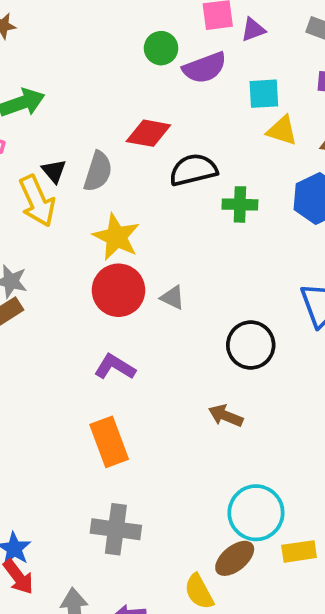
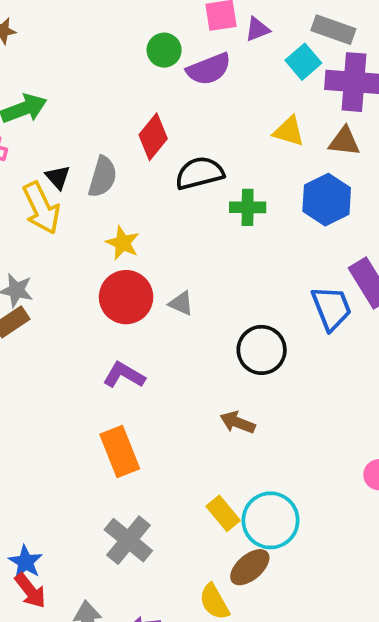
cyan square: (264, 94) -> (303, 62), moved, turned -36
red diamond: (148, 133) -> (153, 137), turned -60
yellow star: (116, 237) -> (123, 243), size x0.7
gray cross: (116, 529) -> (128, 540), turned 33
yellow rectangle: (299, 551) -> (223, 513), moved, turned 60

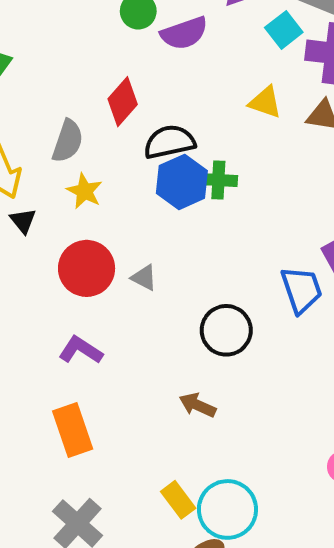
black triangle: (58, 177) -> (23, 221), moved
blue hexagon: (327, 200) -> (182, 182), moved
yellow star: (123, 243) -> (85, 191), moved

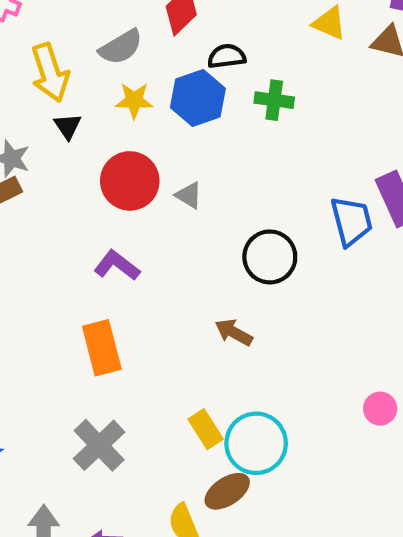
gray semicircle: (68, 141) -> (121, 47), turned 36
black semicircle: (170, 142) -> (227, 56), size x0.7
blue hexagon: (182, 182) -> (198, 98), moved
yellow star: (85, 191) -> (134, 100), turned -30

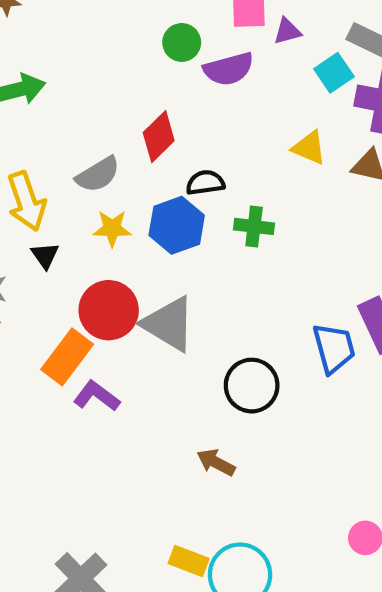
gray triangle: (189, 195) -> (169, 324), size x2.0
orange rectangle: (102, 348) -> (67, 357), moved, turned 52
yellow rectangle: (206, 429) -> (189, 561), turned -36

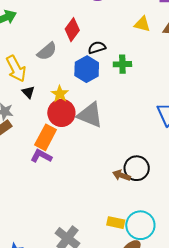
yellow star: (112, 228) -> (60, 94), moved, turned -30
black circle: (252, 386) -> (137, 168), moved
purple L-shape: (97, 396) -> (41, 156), moved

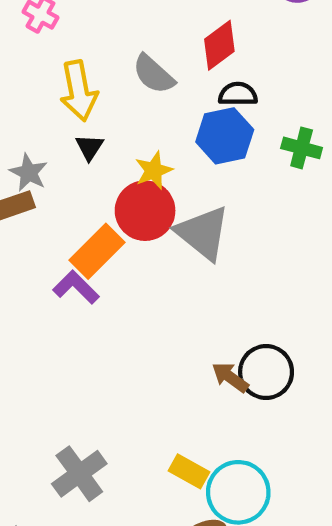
black semicircle: (97, 47) -> (238, 94), moved
gray semicircle: (47, 51) -> (154, 74), turned 65

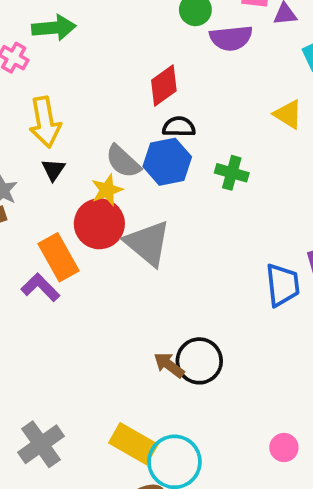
gray semicircle: (154, 74) -> (123, 161), moved
orange rectangle: (97, 251) -> (59, 257), turned -75
yellow rectangle: (189, 471) -> (133, 444), size x1.4

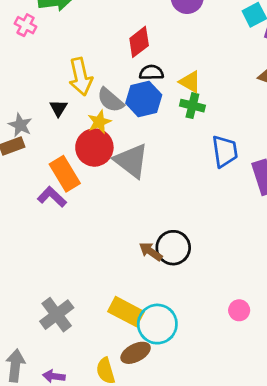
yellow triangle: (288, 114) -> (190, 82), moved
yellow arrow: (45, 122) -> (81, 77), moved
blue trapezoid: (282, 285) -> (225, 151), moved

